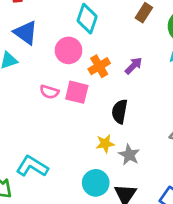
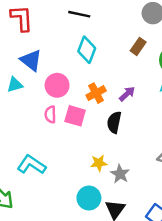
pink circle: (69, 50) -> (57, 85), moved
pink semicircle: (49, 92) -> (50, 114), turned 70
black semicircle: (120, 111) -> (114, 122), moved
cyan L-shape: (32, 166) -> (31, 165), moved

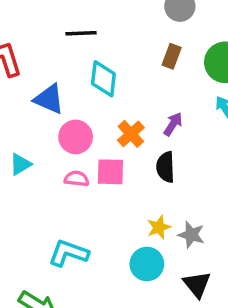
blue triangle: (31, 60) -> (49, 99), moved
cyan triangle: (15, 85) -> (20, 164), moved
pink semicircle: (50, 114) -> (77, 179), turned 112
cyan circle: (89, 198) -> (147, 264), moved

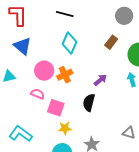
blue triangle: (49, 99) -> (23, 46), moved
orange cross: (131, 134) -> (65, 75), moved
pink square: (110, 172) -> (56, 108), moved
yellow star: (159, 227) -> (65, 128), moved

